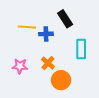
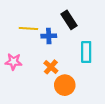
pink star: (20, 66) -> (13, 62), moved

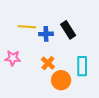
black rectangle: (69, 20) -> (68, 30), moved
cyan rectangle: (86, 52) -> (82, 66), moved

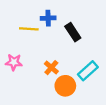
blue cross: (46, 34) -> (48, 18), moved
cyan rectangle: (82, 66) -> (88, 71), turned 48

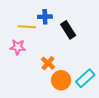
pink star: (14, 62) -> (18, 47), moved
cyan rectangle: (88, 71) -> (85, 78), moved

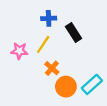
yellow line: (27, 27) -> (43, 44), moved, turned -60

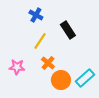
blue cross: (49, 18) -> (36, 15), moved, turned 32
pink star: (19, 51) -> (17, 67), moved

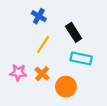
orange cross: (48, 63) -> (42, 74), moved
cyan rectangle: (85, 78) -> (81, 58), moved, turned 54

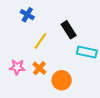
blue cross: (39, 16) -> (27, 15), moved
cyan rectangle: (81, 58) -> (87, 52), moved

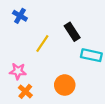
blue cross: (27, 15) -> (20, 16), moved
orange cross: (39, 68) -> (25, 91), moved

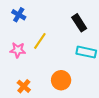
black rectangle: (72, 32) -> (79, 23), moved
pink star: (18, 71) -> (18, 50), moved

